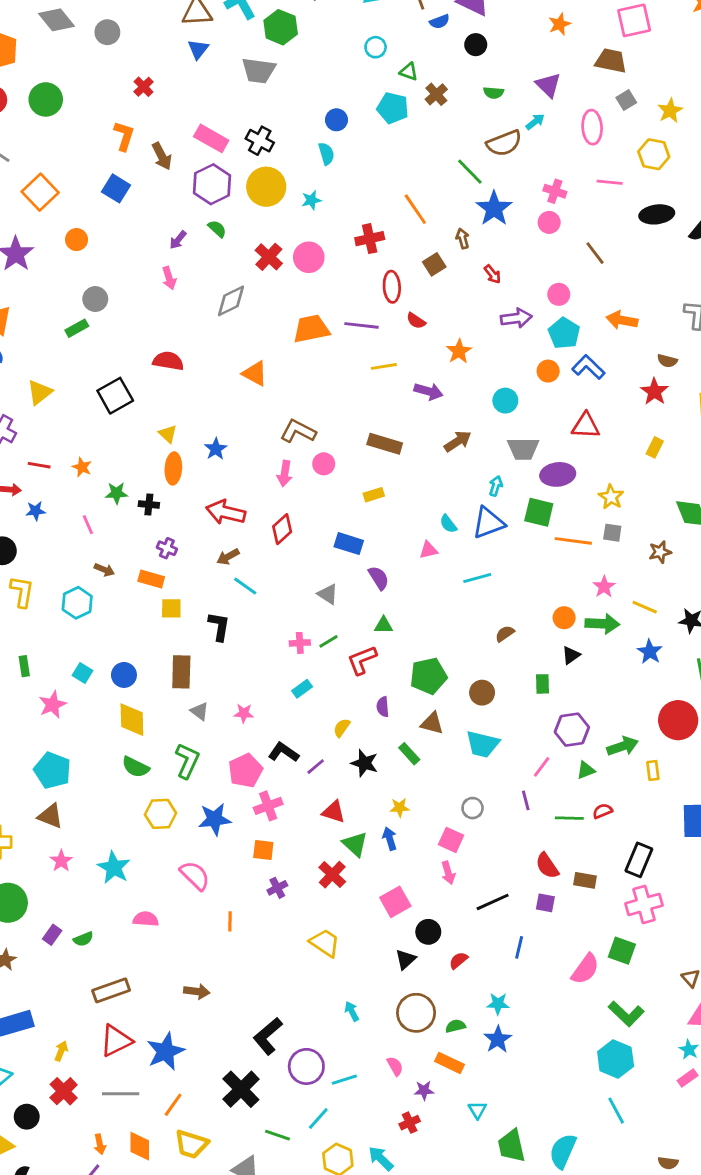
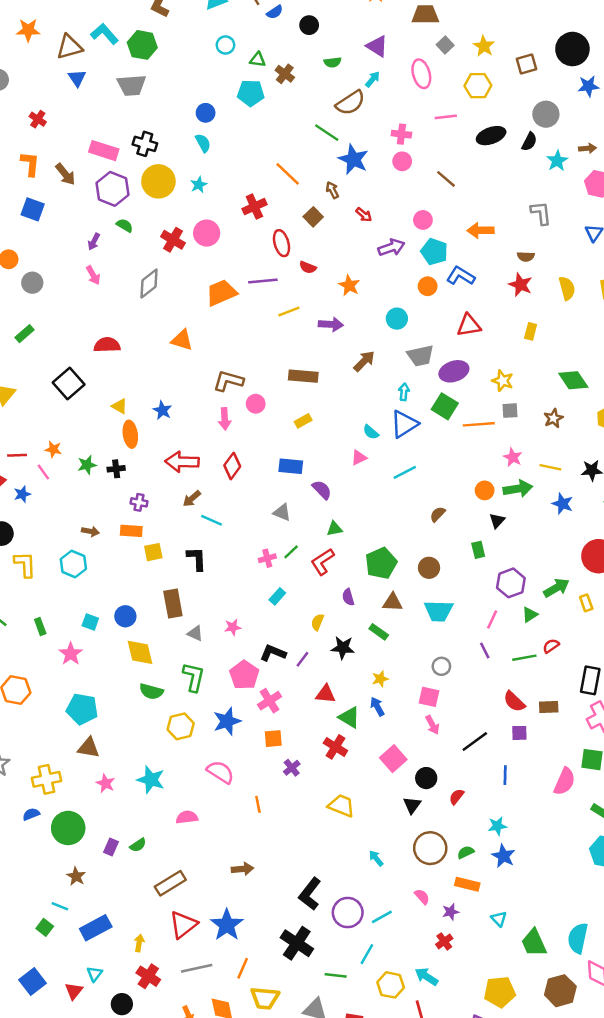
gray circle: (95, 299) -> (32, 283), moved
green square: (539, 512) -> (445, 406), turned 30
pink line: (88, 525) -> (43, 472), moved

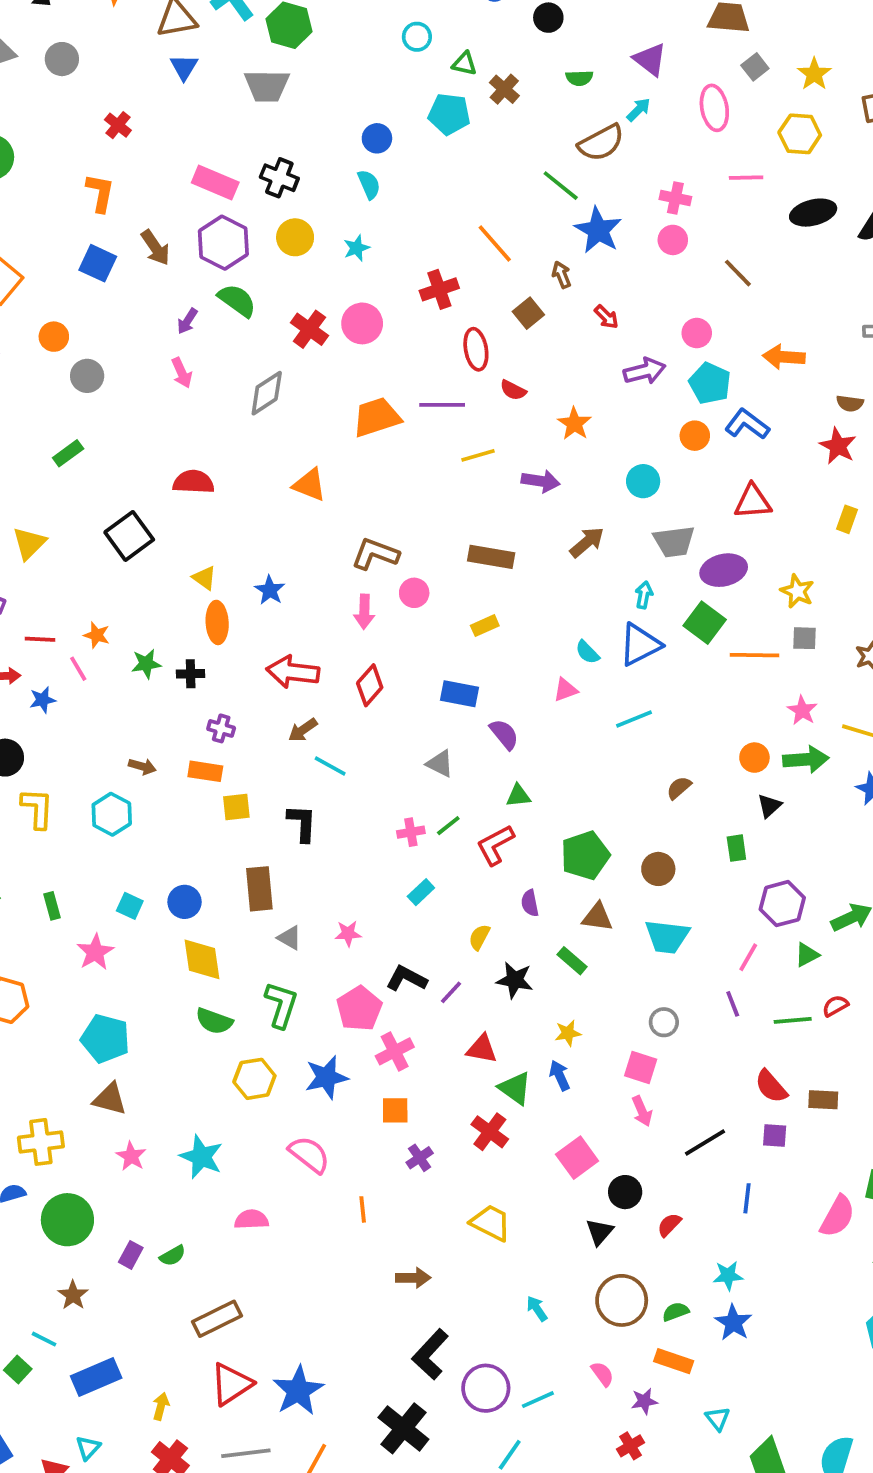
brown arrow: (65, 174) -> (155, 248), moved
yellow circle: (158, 181) -> (295, 237), size x0.7
green semicircle: (125, 225) -> (237, 300), size x1.5
brown arrow: (242, 869) -> (413, 1278), moved

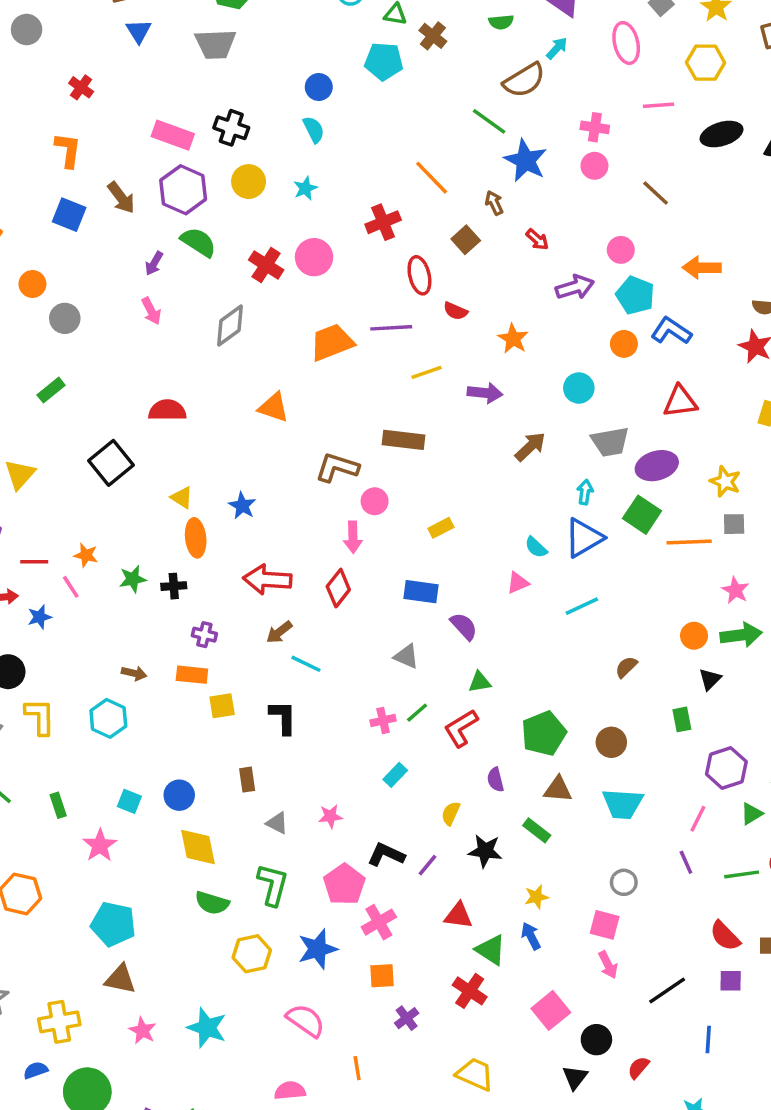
brown rectangle: (491, 557) -> (404, 440), moved
pink arrow: (364, 612) -> (353, 537), moved
brown rectangle: (259, 889) -> (247, 780), size x0.6
pink semicircle: (251, 1219) -> (290, 1091), moved

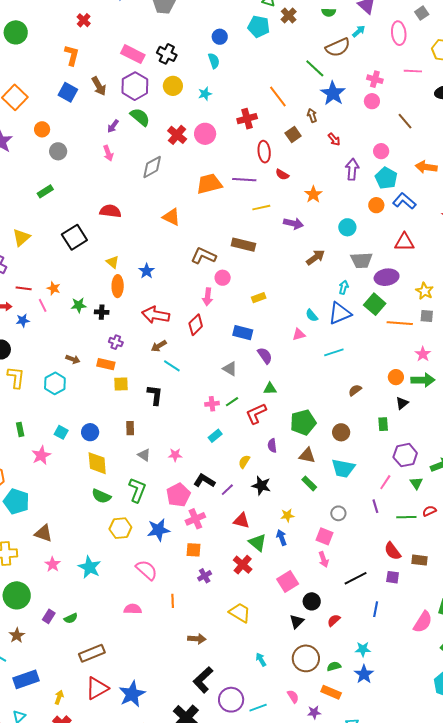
purple arrow: (575, 287) -> (352, 169), turned -75
green triangle: (751, 814) -> (416, 483), turned -40
green rectangle: (537, 830) -> (309, 483), moved
cyan pentagon: (113, 924) -> (16, 501), moved

